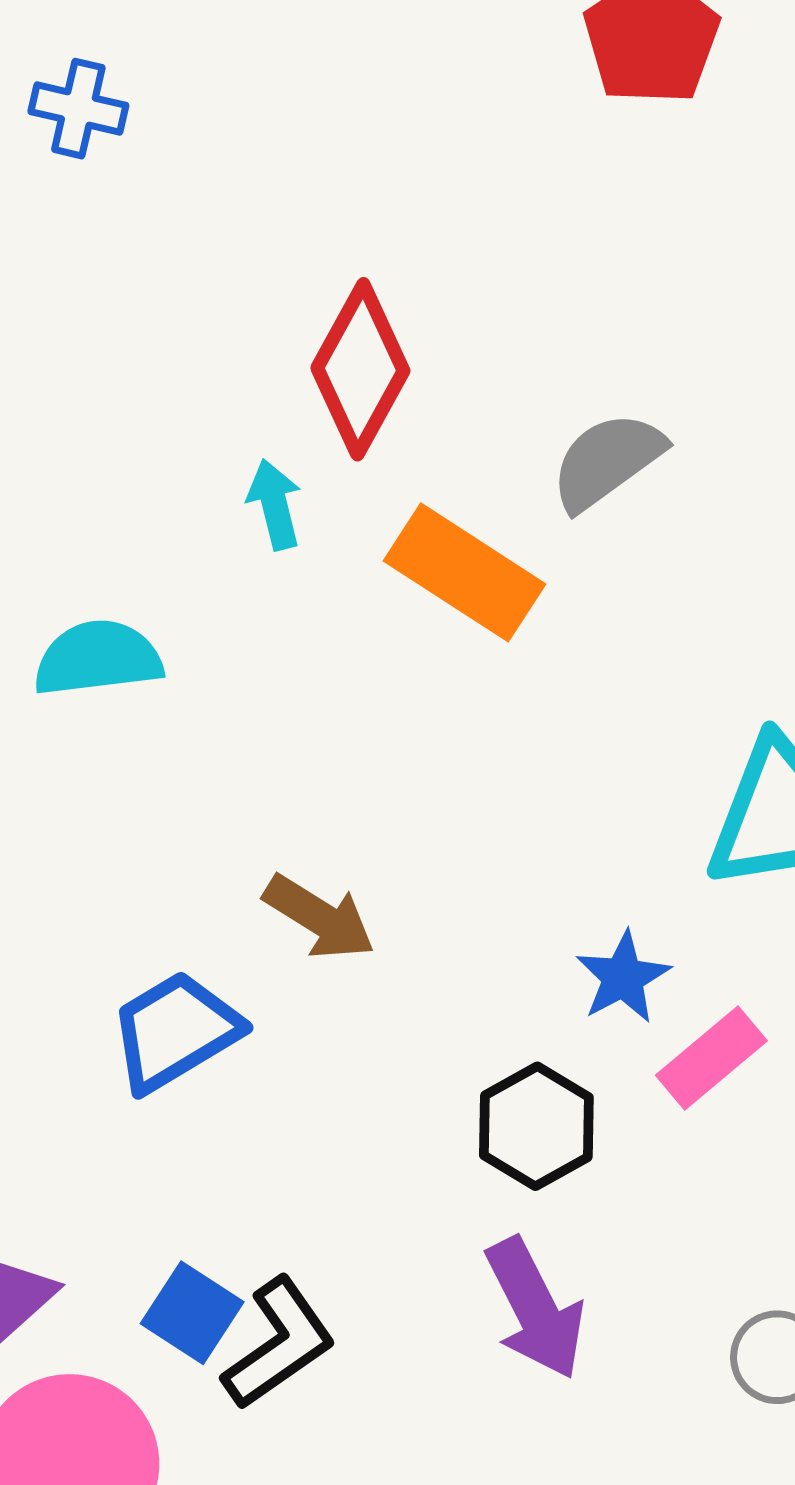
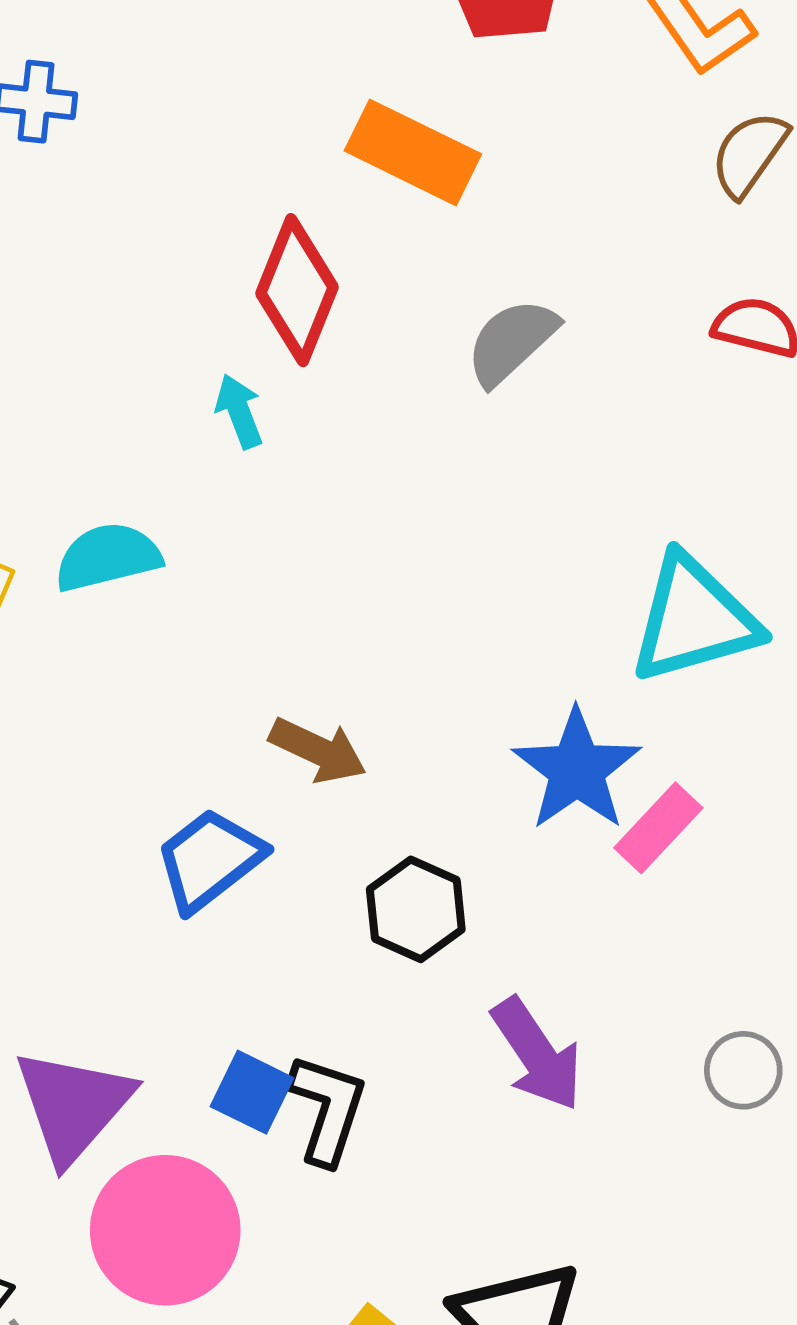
orange rectangle: (465, 572) -> (413, 152), moved
blue star: (623, 977) -> (577, 770), size x1.6
black hexagon: (536, 1126) -> (416, 909), moved
black L-shape: (279, 1344) -> (327, 1109), turned -30

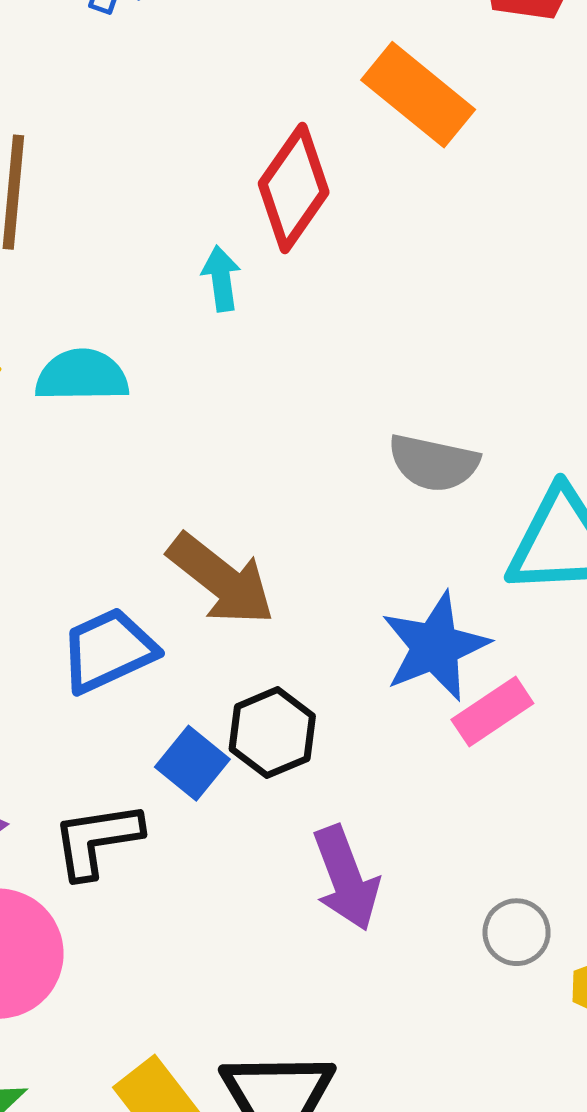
gray semicircle: (512, 342) -> (433, 463), moved, turned -138
brown arrow: (318, 750) -> (221, 579), size x1.4
blue square: (252, 1092) -> (192, 763), moved
black L-shape: (327, 1109) -> (97, 840), moved, turned -130

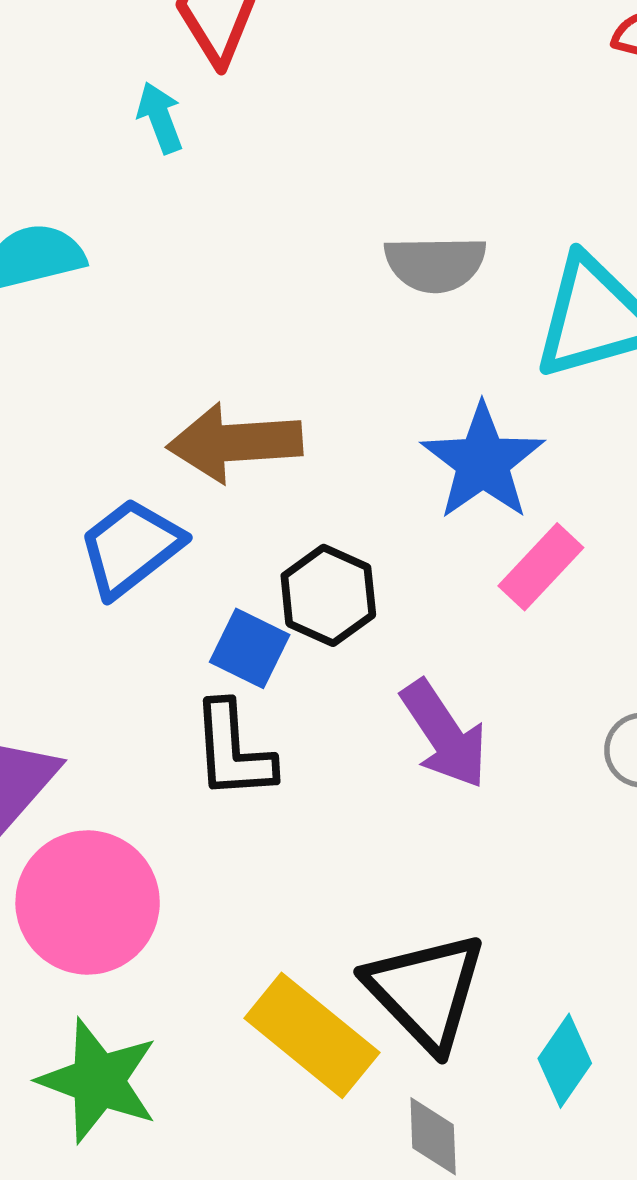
brown arrow: (221, 579) -> (235, 443), turned 151
pink rectangle: (492, 711) -> (541, 567), moved
black L-shape: (97, 840) -> (233, 751), moved, turned -72

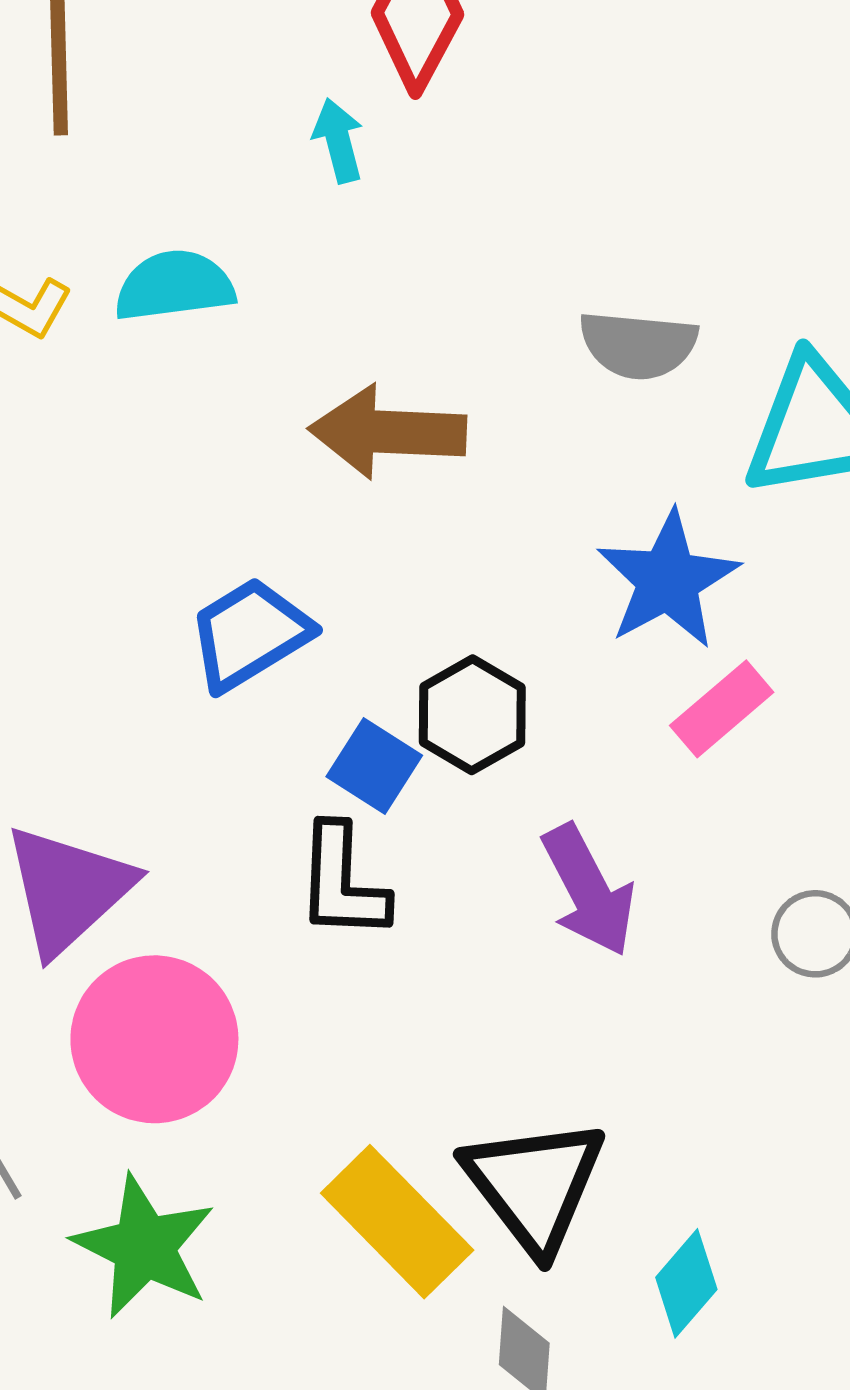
brown arrow: (235, 443) -> (388, 432), moved

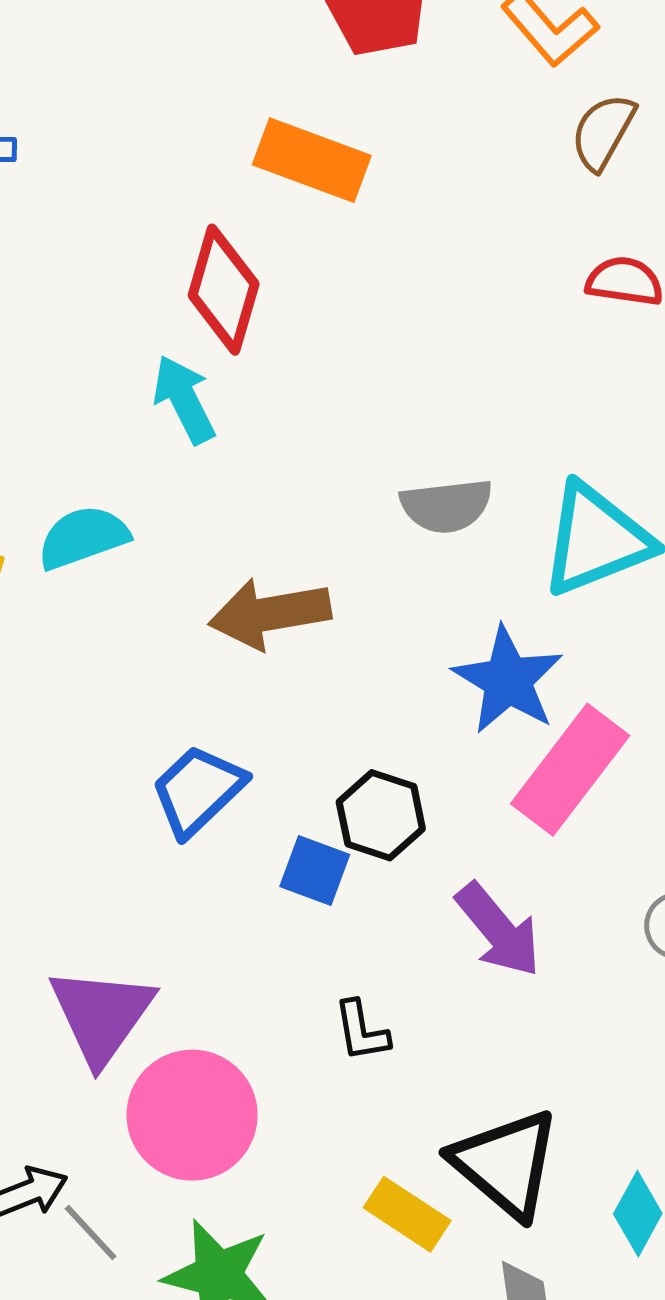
cyan arrow: (338, 141) -> (184, 400), size x1.4
pink rectangle: (722, 709) -> (570, 770), size x1.6
black L-shape: (342, 882) -> (362, 1031), moved, size x0.7
yellow rectangle: (397, 1222) -> (407, 1214), size x0.7

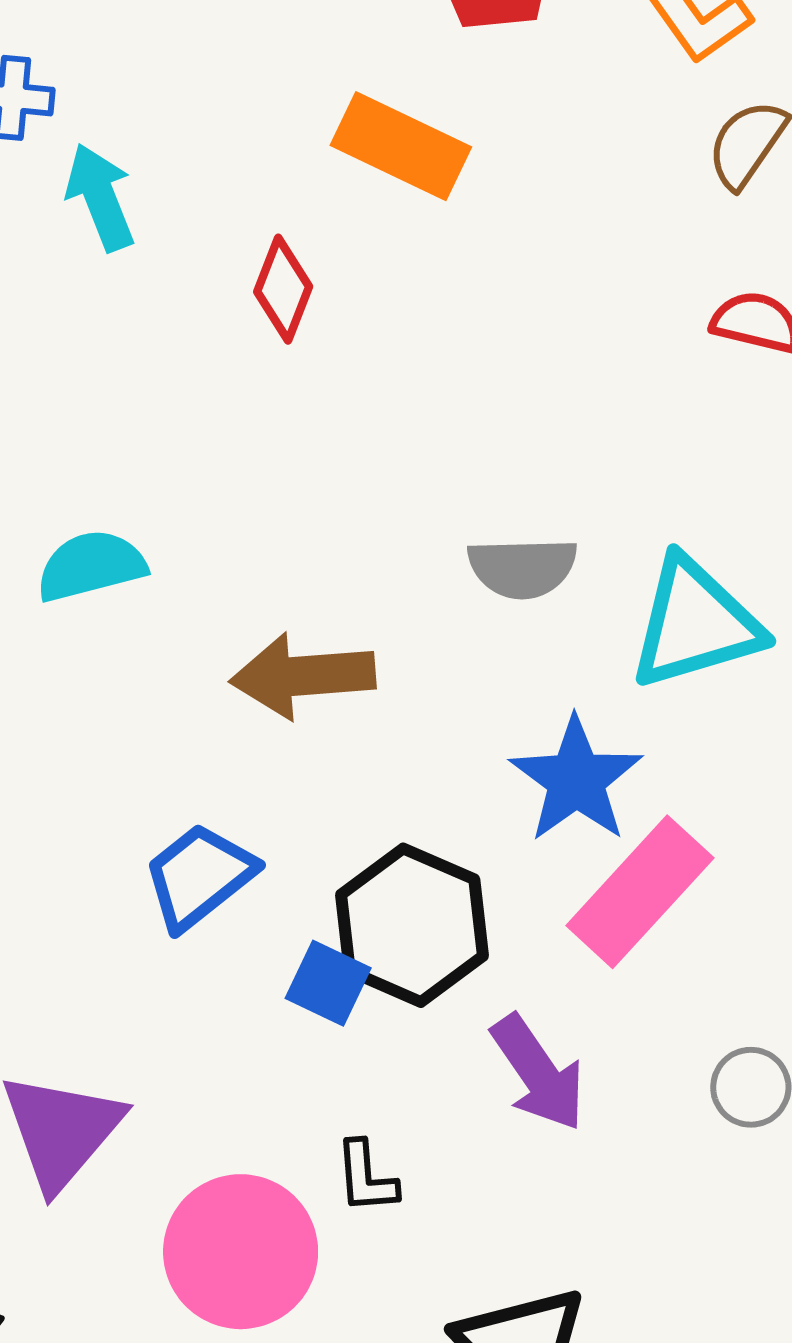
red diamond: (224, 290) -> (283, 289), size x0.7
cyan arrow: (184, 400) -> (100, 197), moved
black hexagon: (381, 815) -> (412, 925), size x1.5
pink circle: (192, 1115) -> (241, 1252), moved

